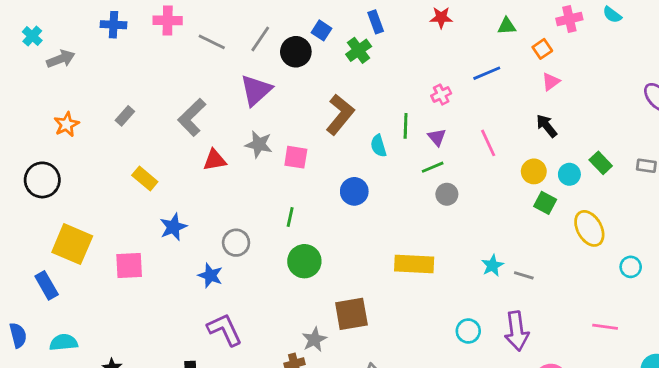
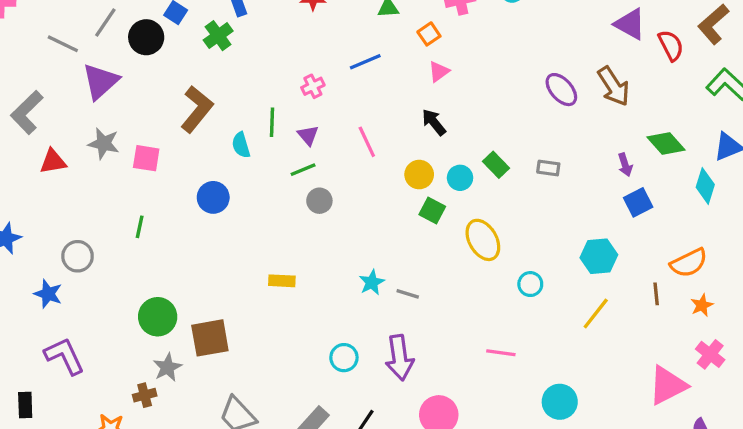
gray line: (212, 42) -> (63, 44), moved
green circle: (304, 261) -> (158, 317), moved
yellow rectangle: (414, 264) -> (282, 281), size x0.6

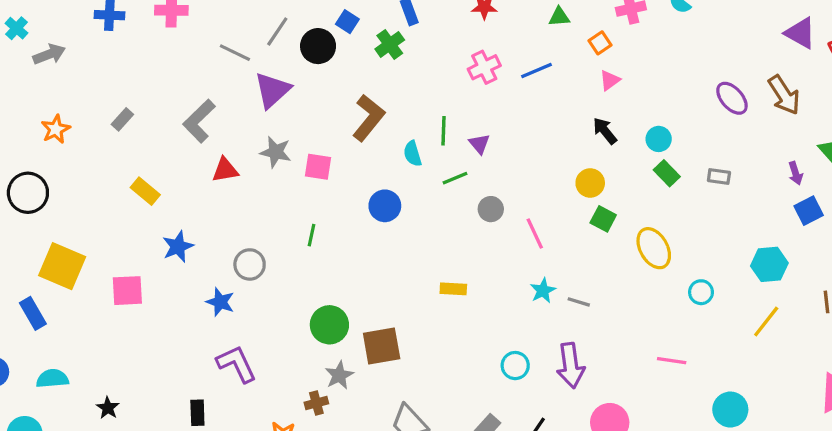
pink cross: (313, 86) -> (484, 67), moved, size x1.4
pink line: (367, 142) -> (535, 234), moved
green line: (303, 170) -> (455, 178), moved
cyan circle: (460, 178) -> (659, 139), moved

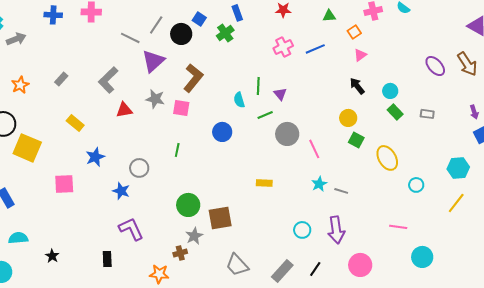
brown L-shape: (369, 118) -> (193, 78), moved
gray circle: (491, 209) -> (287, 134), size x1.5
yellow square: (62, 266) -> (27, 148), moved
cyan circle: (730, 410) -> (422, 257), moved

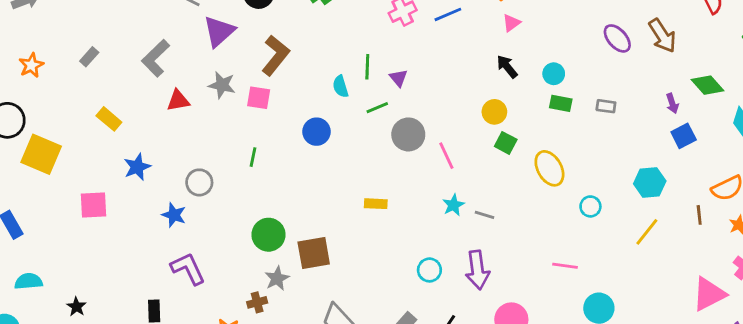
green rectangle: (395, 112) -> (561, 103), turned -35

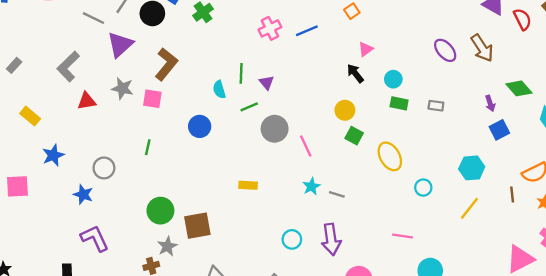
pink triangle: (511, 23) -> (366, 49), moved

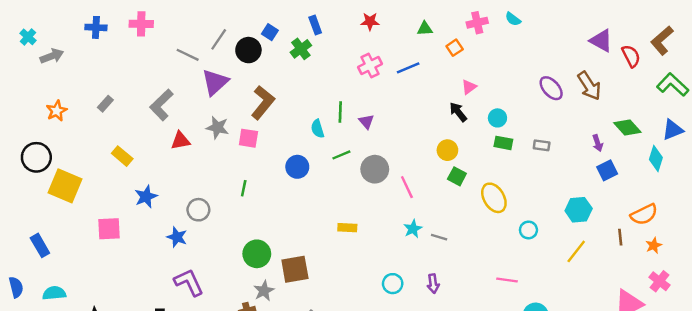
green line: (249, 107) -> (341, 155), moved
purple arrow: (331, 239) -> (433, 284), size x0.6

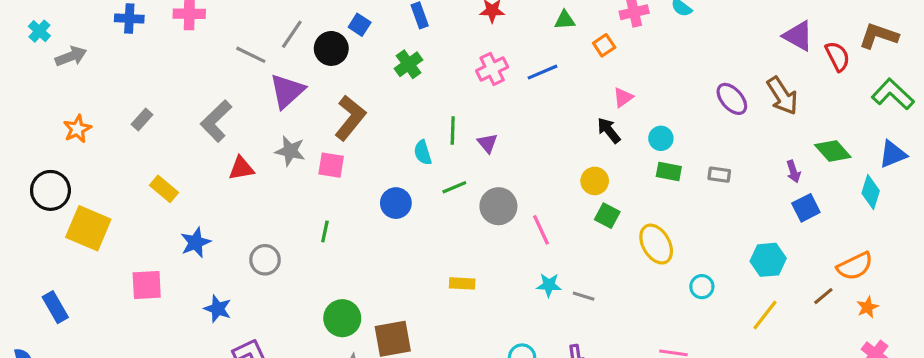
brown L-shape: (662, 41) -> (879, 36), turned 60
green cross: (301, 49) -> (409, 64), moved
cyan star: (413, 229) -> (549, 285), turned 30
blue star: (177, 237) -> (218, 309), moved
brown line: (620, 237) -> (823, 296), turned 56

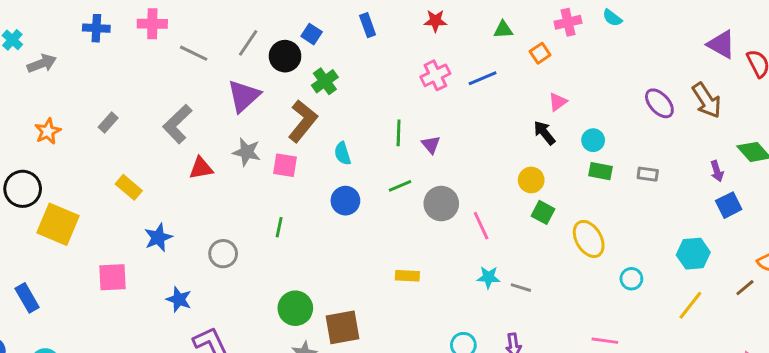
gray line: (251, 55) -> (194, 53), moved
green cross: (409, 64) -> (325, 81), moved
cyan semicircle: (423, 153) -> (343, 153), moved

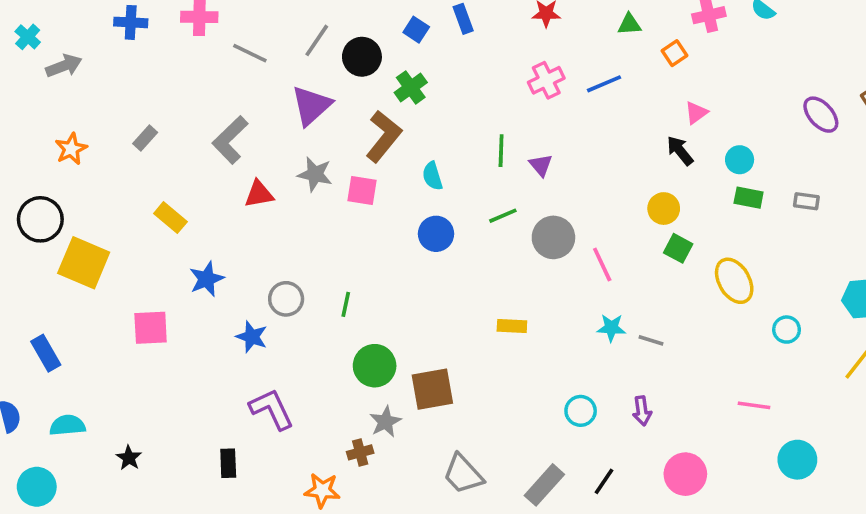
blue square: (312, 34) -> (416, 30), moved
green line: (279, 227) -> (346, 304), moved
blue star: (179, 299) -> (252, 337), moved

